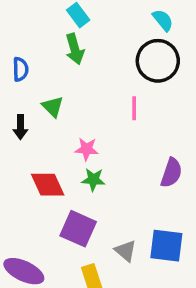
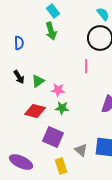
green triangle: (53, 107) -> (38, 81), moved, turned 40
black arrow: (20, 127) -> (19, 77), turned -32
red diamond: (48, 185) -> (35, 111), turned -50

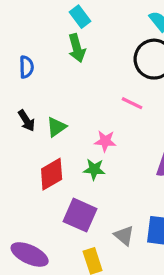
pink line: (86, 66) -> (132, 103), turned -64
pink star: (58, 90) -> (105, 141), moved
red diamond: (35, 111) -> (52, 174), turned -45

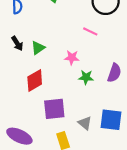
green star: (94, 169) -> (86, 77), moved
purple square: (80, 215) -> (54, 109), turned -30

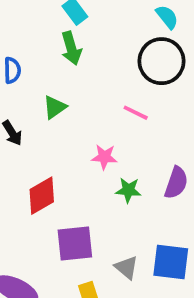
green triangle: (38, 48) -> (55, 107), moved

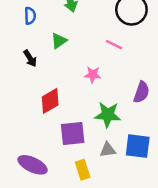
green star: (128, 190) -> (108, 115), moved, size x1.5
gray triangle: (126, 268) -> (108, 150), turned -48

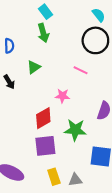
red diamond: (50, 101) -> (43, 118), moved
gray triangle: (108, 150) -> (75, 180), moved

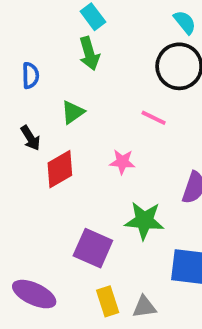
red diamond: (43, 118) -> (60, 169), moved
purple square: (45, 146) -> (93, 248), turned 30

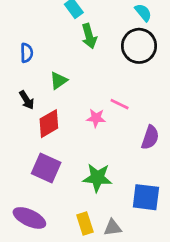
green arrow: (89, 53) -> (89, 36), moved
pink line: (154, 118) -> (120, 104), moved
green star: (144, 221) -> (97, 178), moved
purple square: (93, 248) -> (46, 168), moved

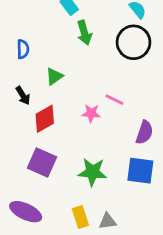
blue square: (146, 197) -> (140, 171), moved

